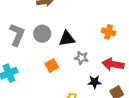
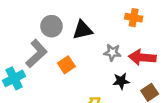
gray L-shape: (17, 35) -> (36, 54), moved, turned 30
gray star: (81, 58) -> (112, 52), moved

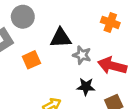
black triangle: (83, 30) -> (61, 38), moved

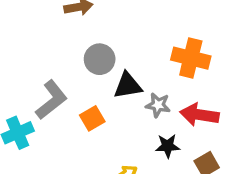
gray circle: (23, 17) -> (100, 59), moved
orange cross: (110, 22) -> (191, 58), size x1.5

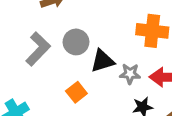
gray L-shape: (51, 100) -> (38, 49), moved

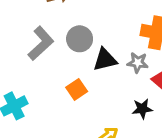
gray star: (130, 74) -> (138, 63), moved

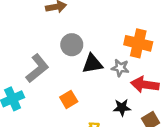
gray L-shape: (41, 43) -> (37, 68), moved
orange square: (77, 89) -> (69, 99), moved

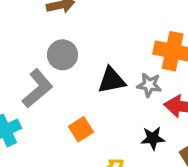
gray circle: (72, 45) -> (63, 55), moved

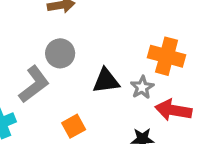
gray star: (149, 85) -> (142, 87), turned 30

